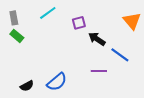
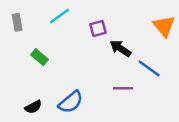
green rectangle: (17, 36) -> (40, 57), moved

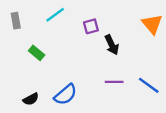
black arrow: (120, 48) -> (112, 45), turned -150
blue line: (149, 68) -> (149, 85), moved

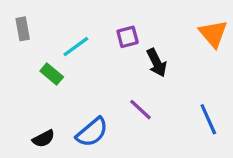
cyan line: (55, 15) -> (76, 47), moved
purple line: (114, 82) -> (141, 110), moved, turned 42
blue line: (149, 85) -> (208, 119), turned 30

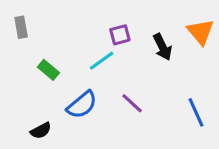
cyan line: (76, 47) -> (102, 61), moved
black arrow: (157, 63) -> (163, 47), moved
blue semicircle: (92, 132) -> (82, 105), moved

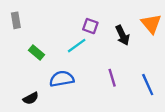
purple square: (120, 35) -> (90, 26), turned 35
purple line: (132, 103) -> (112, 78), moved, turned 30
blue semicircle: (82, 105) -> (62, 79), turned -150

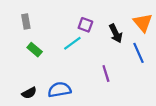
gray rectangle: (16, 20) -> (26, 22), moved
blue semicircle: (62, 79) -> (59, 90), moved
blue line: (148, 85) -> (138, 53), moved

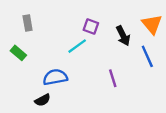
green rectangle: (35, 50) -> (18, 53), moved
blue semicircle: (59, 90) -> (55, 77), moved
black semicircle: (29, 93) -> (43, 100), moved

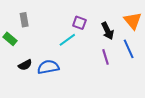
green rectangle: (18, 53) -> (10, 39), moved
purple line: (113, 78) -> (106, 57), moved
black semicircle: (43, 100) -> (25, 65), moved

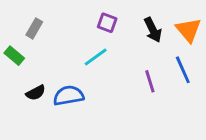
gray rectangle: (24, 20) -> (34, 28), turned 40
purple square: (79, 23) -> (107, 23), moved
black arrow: (108, 31) -> (153, 30), moved

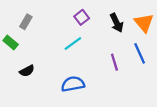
purple square: (107, 23) -> (82, 17), turned 32
blue semicircle: (69, 96) -> (73, 84), moved

